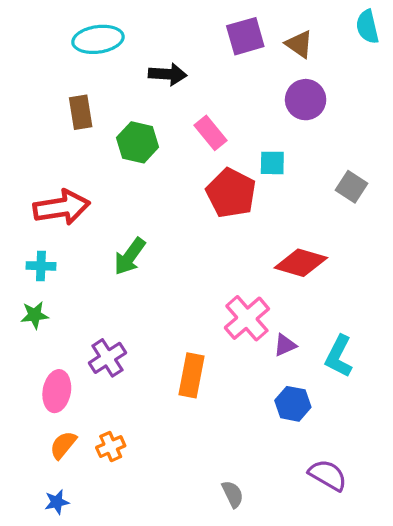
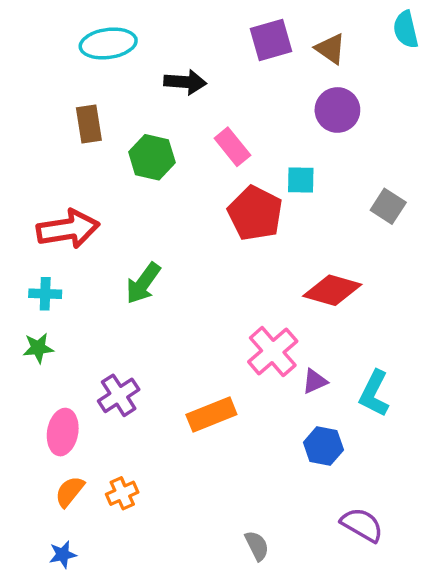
orange rectangle: (191, 375) -> (211, 415), turned 57

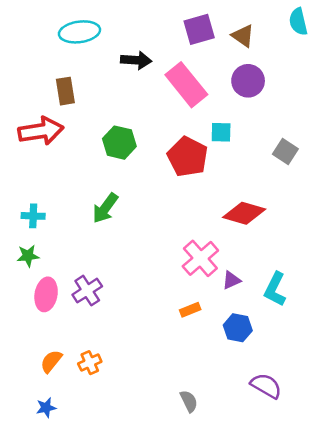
pink rectangle: (232, 147) -> (186, 85), moved, size x1.6
green hexagon: (152, 157) -> (119, 143), moved
red arrow: (68, 229) -> (41, 131), moved
orange rectangle: (211, 415) -> (190, 310), moved, size x0.6
pink ellipse: (63, 432) -> (46, 294), moved

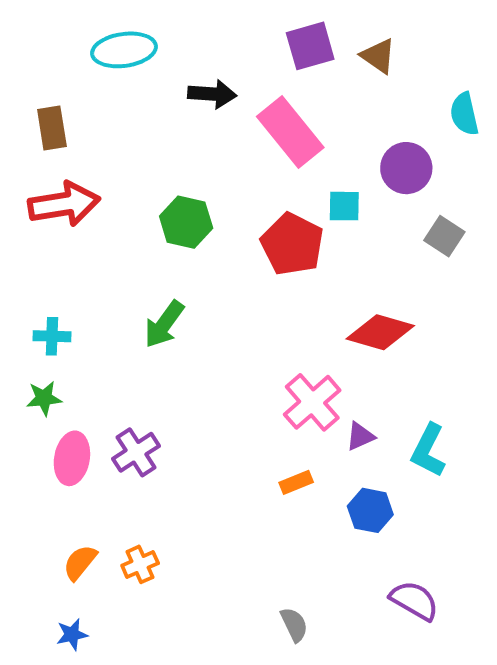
cyan semicircle: (298, 22) -> (464, 114), moved
purple circle: (248, 81) -> (406, 168), moved
brown rectangle: (65, 91) -> (52, 128), moved

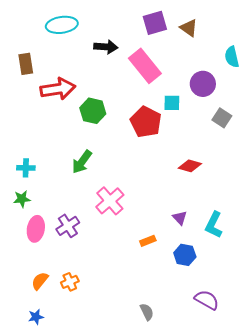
red arrow: (64, 204) -> (58, 89), moved
red diamond: (380, 332) -> (190, 166), size x0.7
pink cross: (312, 402) -> (110, 201), moved
purple triangle: (360, 436) -> (180, 218), turned -49

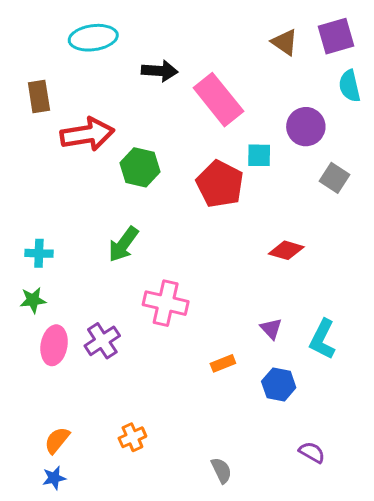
purple square: (155, 23) -> (336, 36), moved
pink cross: (110, 201) -> (166, 303), turned -36
orange semicircle: (40, 281) -> (57, 440), moved
orange cross: (70, 282) -> (132, 437), moved
purple semicircle: (207, 300) -> (312, 452), size x0.7

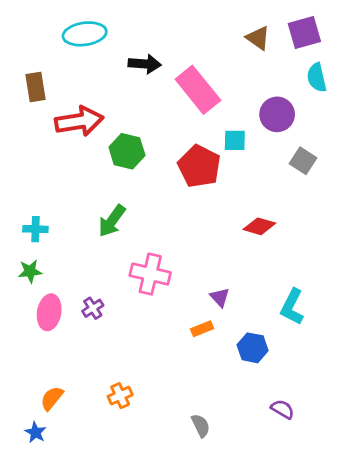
purple triangle: (271, 329) -> (220, 297), moved
purple cross: (102, 341) -> (93, 308), size x0.7
blue star: (54, 478) -> (35, 432), moved, turned -30

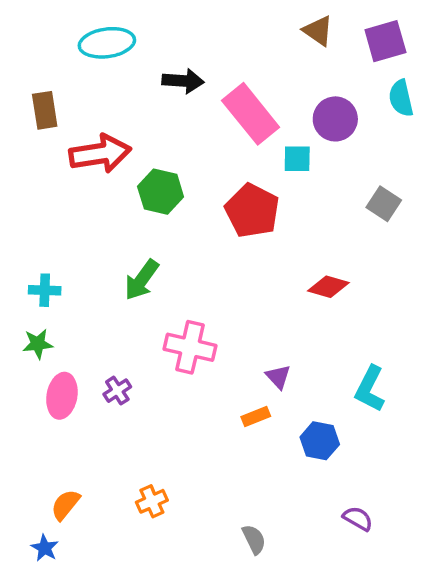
brown triangle: (258, 38) -> (318, 31), moved
purple circle: (277, 114) -> (335, 119), moved
cyan square: (235, 140) -> (297, 159), moved

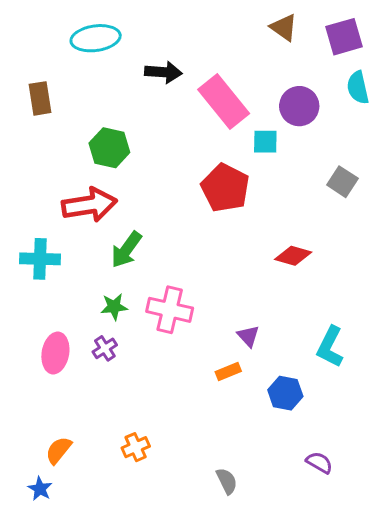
red arrow: (100, 154) -> (89, 205), moved
green hexagon: (161, 192) -> (109, 148), moved
cyan cross: (45, 290) -> (40, 259), size x1.4
green star: (38, 344) -> (114, 307), moved

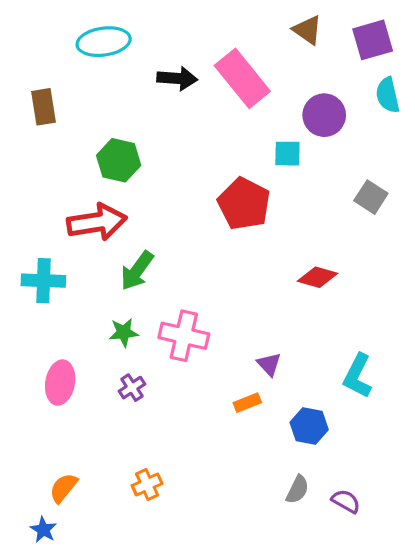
pink rectangle: (224, 101) -> (242, 78), moved
purple cross: (105, 348) -> (132, 388), moved
gray semicircle: (227, 481) -> (297, 490), moved, turned 52

